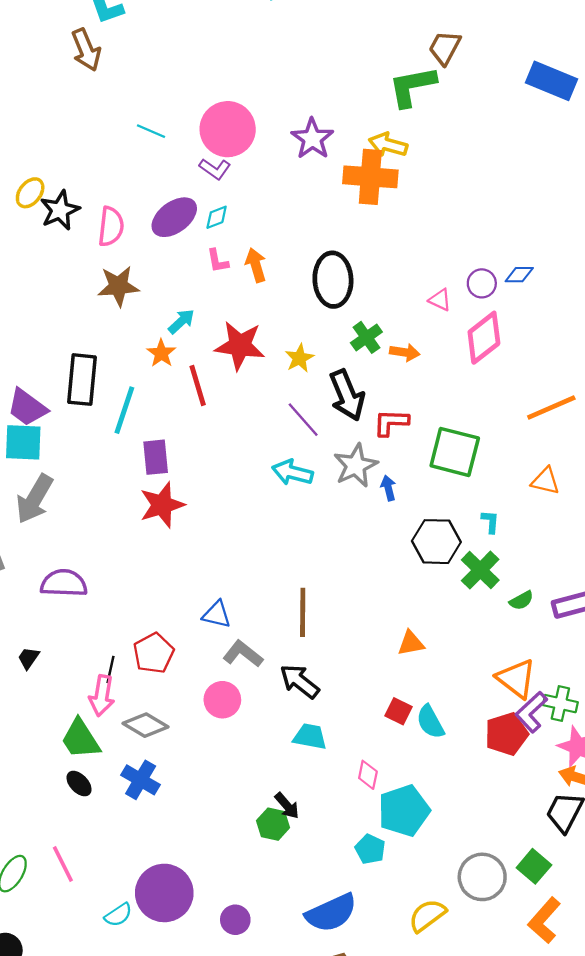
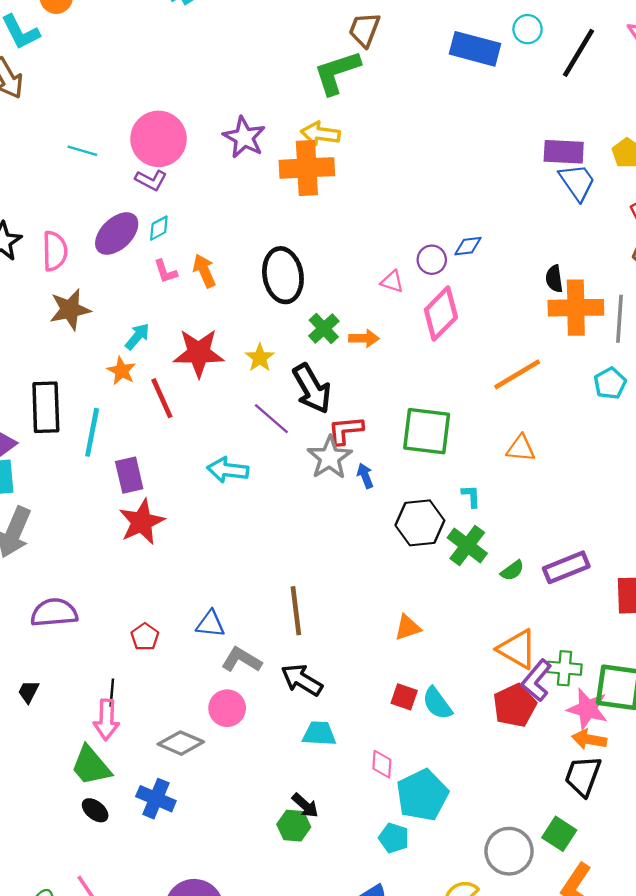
red L-shape: (391, 422) -> (346, 430), moved
cyan arrow: (293, 473) -> (228, 470), moved
red pentagon: (154, 653) -> (145, 637), moved, size x0.7
gray diamond: (145, 725) -> (181, 743), moved

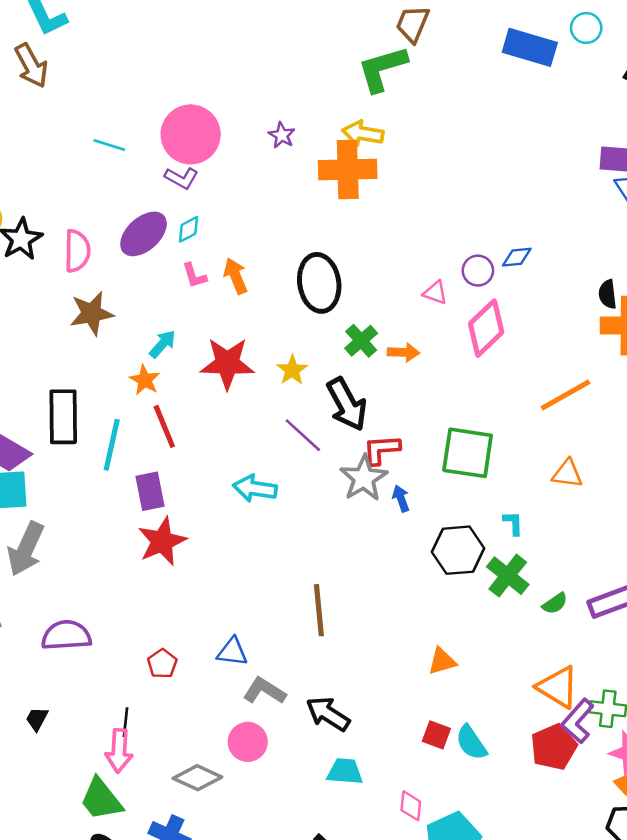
purple star: (244, 137) -> (282, 135), size x0.6
red line: (162, 398) -> (164, 426), moved
brown line: (296, 611) -> (319, 610), moved

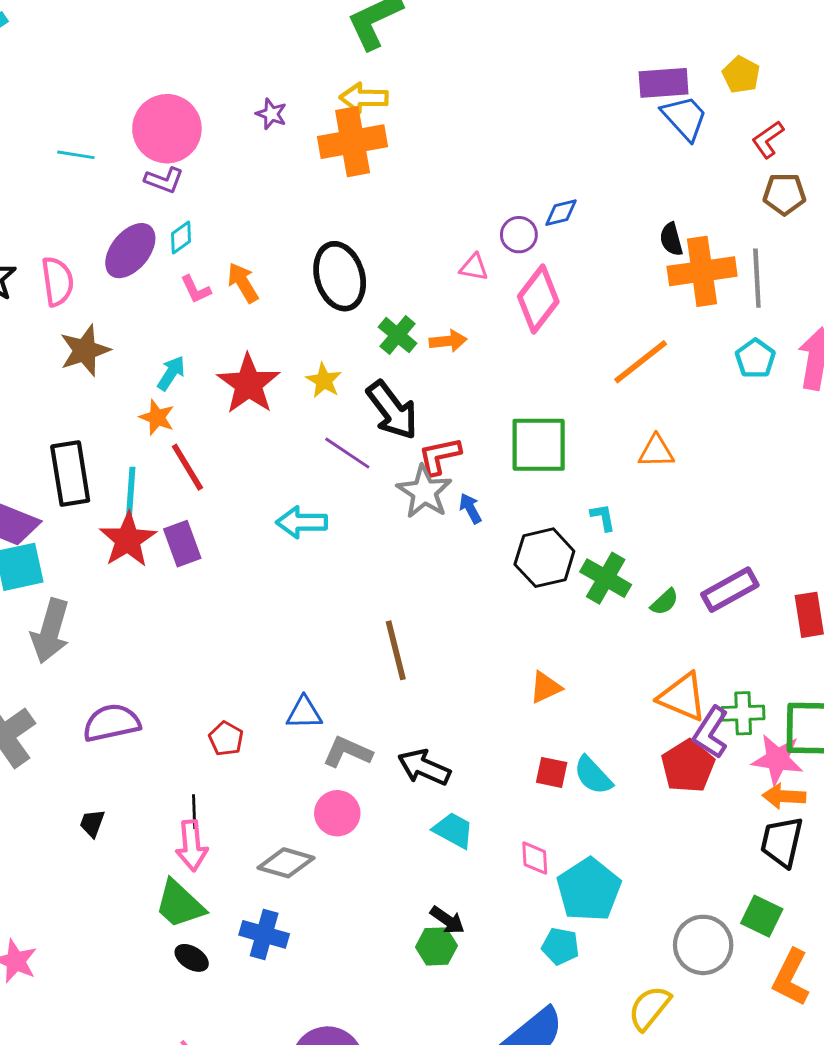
red star: (227, 363) -> (248, 384), turned -30
red star: (162, 541) -> (128, 540), moved
cyan trapezoid: (345, 771) -> (453, 830), turned 33

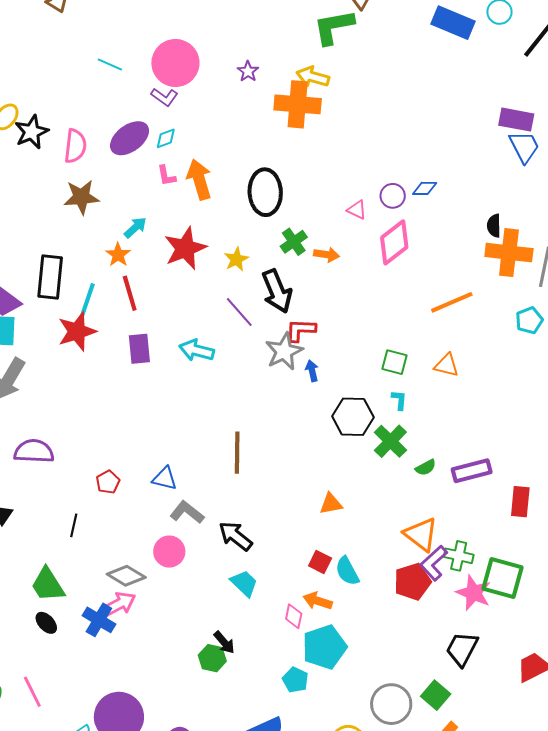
orange arrow: (243, 283) -> (199, 180), size x1.4
green square: (539, 445) -> (395, 362), moved, size x0.6
purple rectangle: (182, 544) -> (139, 349), moved
orange arrow: (784, 796) -> (318, 601), moved
pink arrow: (192, 846) -> (119, 604), moved, turned -128

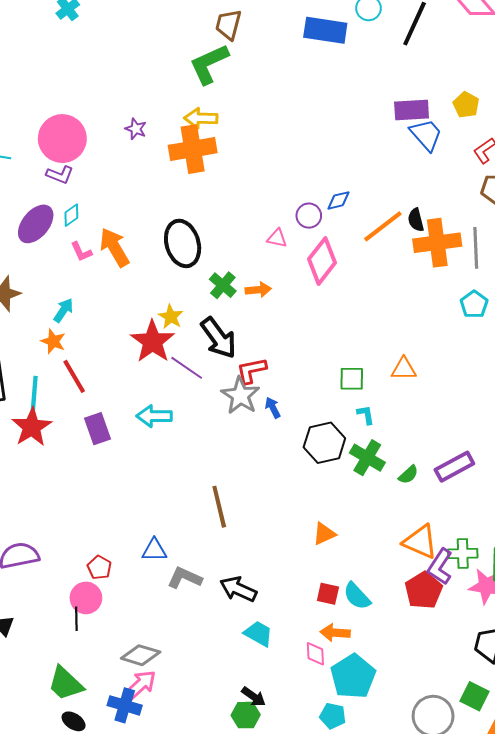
red star: (185, 248) -> (152, 342), moved
orange line: (452, 302) -> (383, 226), moved
pink circle: (169, 552) -> (86, 598), moved

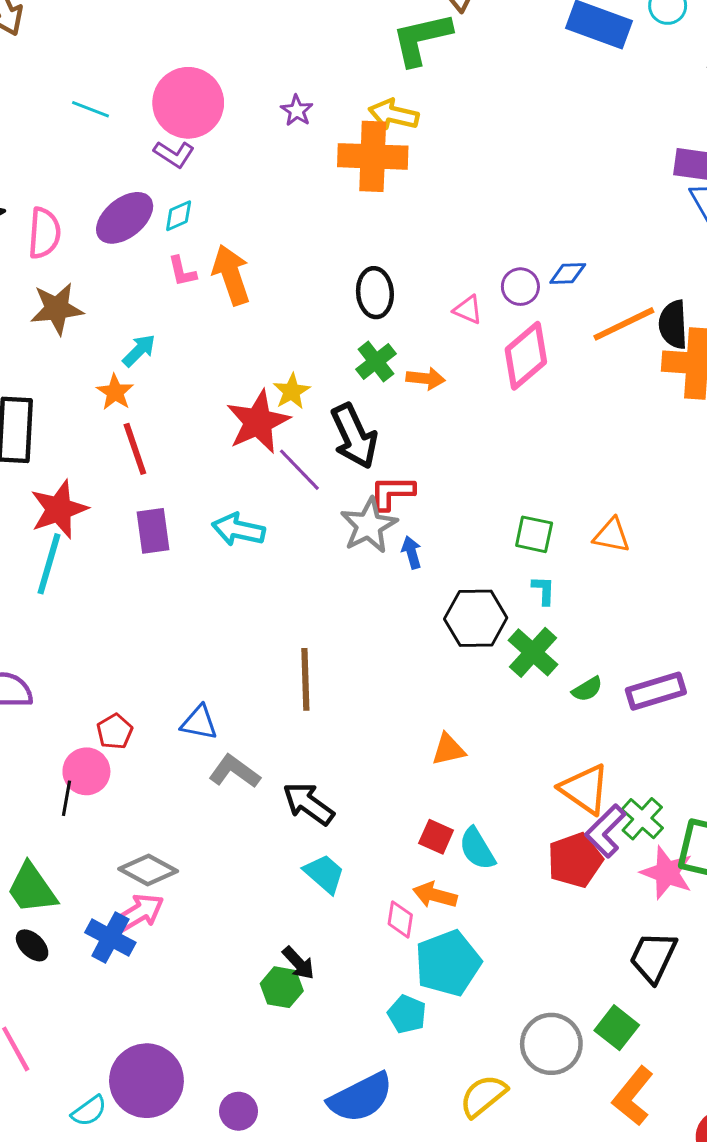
black semicircle: (416, 220) -> (673, 324), size x1.4
black ellipse: (183, 243) -> (375, 293), moved, size x0.7
cyan line: (34, 397) -> (49, 564), moved
green cross: (463, 553) -> (642, 819), turned 32

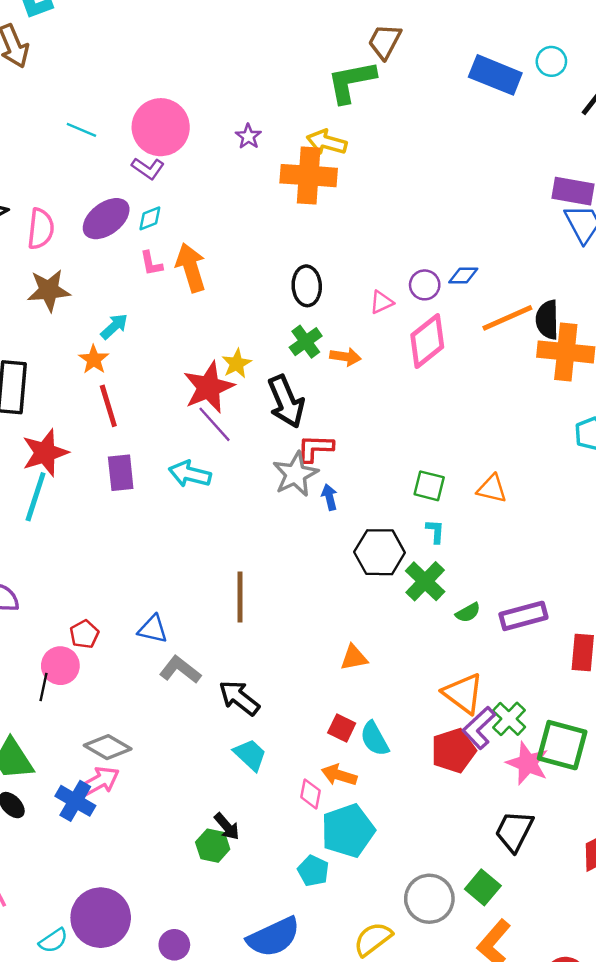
pink triangle: (468, 310) -> (382, 302), turned -50
purple line: (299, 470) -> (214, 424), moved

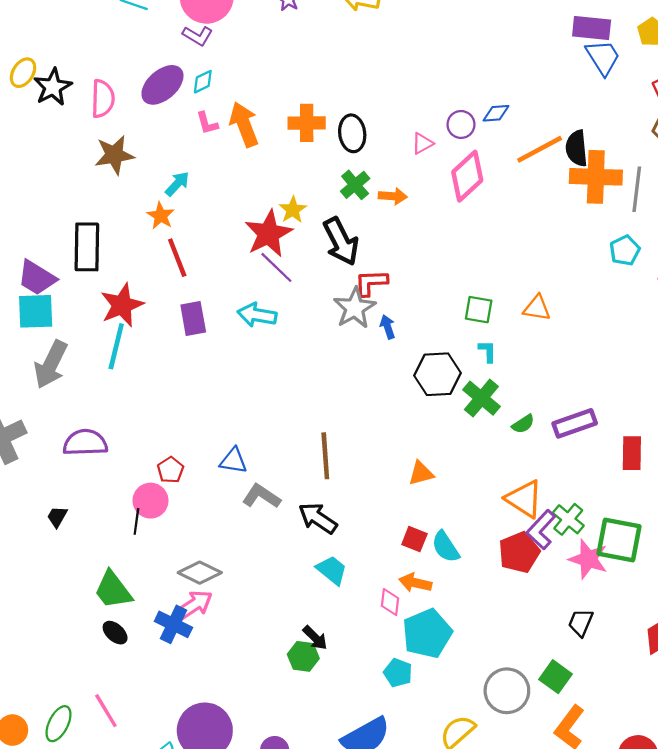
orange cross: (309, 176) -> (307, 123), moved, size x0.7
brown line: (240, 597) -> (325, 456), moved
black trapezoid: (514, 831) -> (581, 623), size x0.7

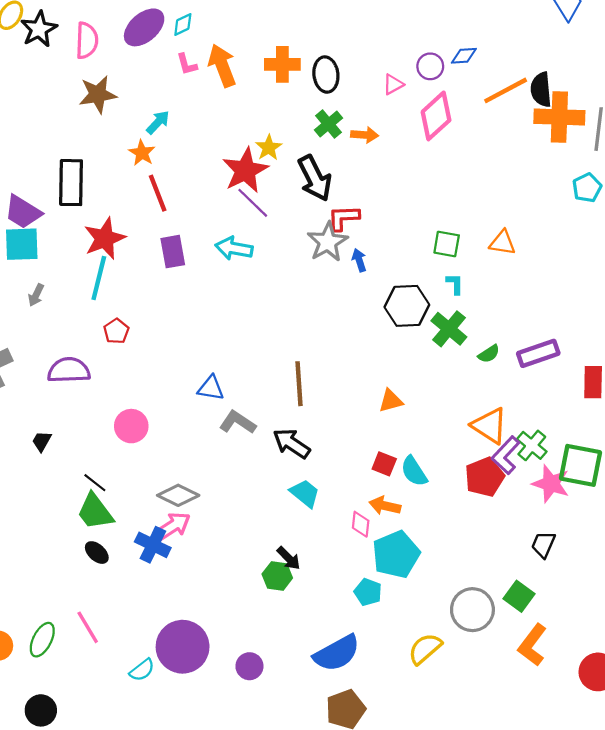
gray arrow: (51, 364) -> (36, 295), size x0.5
red pentagon: (170, 470) -> (116, 331), moved
black line: (136, 521) -> (95, 483), moved, turned -60

